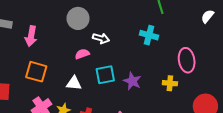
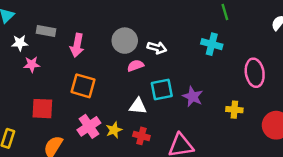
gray circle: (78, 18) -> (125, 41), moved
white triangle: (74, 83) -> (138, 106), moved
yellow cross: (170, 83) -> (234, 110), moved

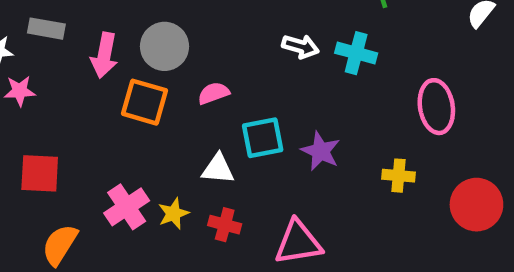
gray circle: (125, 41) -> (164, 46), moved
white arrow: (157, 48) -> (300, 46), moved
orange square: (83, 86) -> (144, 102), moved

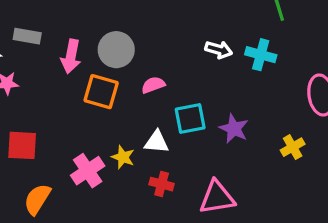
yellow cross: (398, 176) -> (293, 147), turned -35
yellow star: (173, 214) -> (123, 157), moved, turned -30

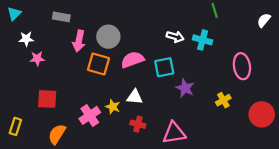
gray rectangle: (27, 36) -> (61, 17), moved
pink semicircle: (153, 85) -> (132, 60), size x1.5
cyan square: (190, 119) -> (164, 67), moved

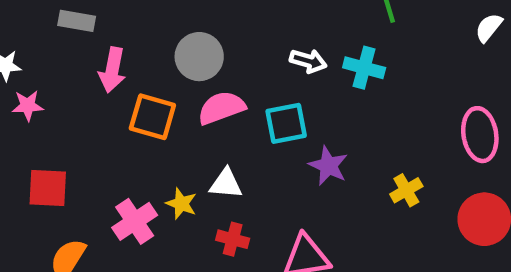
gray circle: (108, 37) -> (199, 57), moved
pink ellipse: (242, 66) -> (480, 135), moved

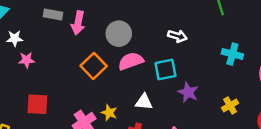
cyan cross: (364, 68) -> (232, 54), moved
pink arrow: (112, 70) -> (78, 23), moved
orange square: (152, 117) -> (94, 66), turned 30
white triangle: (226, 184) -> (144, 102), moved

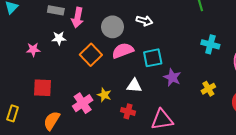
white arrow: (177, 36) -> (144, 21), moved
white star: (15, 38) -> (59, 38), moved

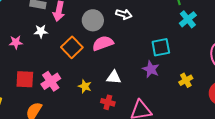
cyan cross: (210, 44) -> (188, 19), moved, turned 36
cyan square: (153, 58) -> (161, 47), moved
pink cross: (83, 103) -> (51, 81), moved

